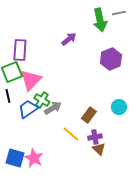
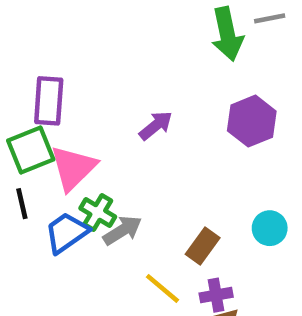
purple arrow: (69, 39) -> (156, 125), moved

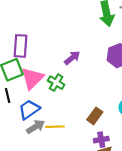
green cross: (98, 213) -> (56, 83), moved
gray arrow: (122, 230) -> (36, 127), moved
yellow line: (163, 288) -> (55, 127), moved, turned -42

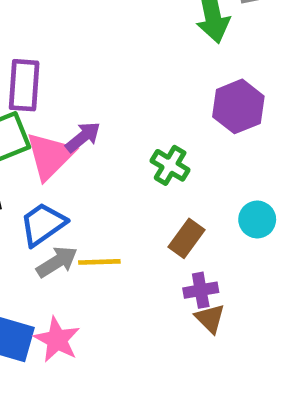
purple arrow: (72, 58) -> (83, 137), moved
green cross: (56, 83) -> (170, 165), moved

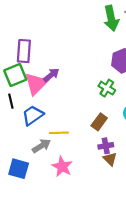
green cross: (170, 165) -> (107, 88), moved
gray arrow: (57, 262) -> (41, 146), moved
pink star: (57, 340) -> (62, 167), moved

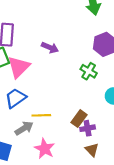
purple arrow: (51, 75) -> (50, 48), moved, turned 63
brown rectangle: (99, 122) -> (79, 119), moved
brown triangle: (110, 159) -> (92, 150), moved

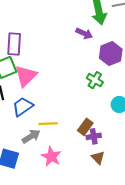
purple arrow: (50, 48) -> (84, 33), moved

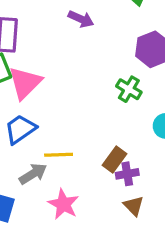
purple arrow: (84, 33) -> (81, 19), moved

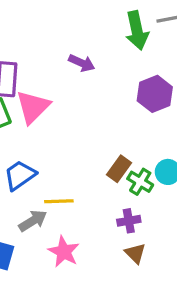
pink triangle: (25, 83) -> (33, 107), moved
green cross: (129, 89) -> (140, 182), moved
brown rectangle: (114, 159) -> (119, 169), moved

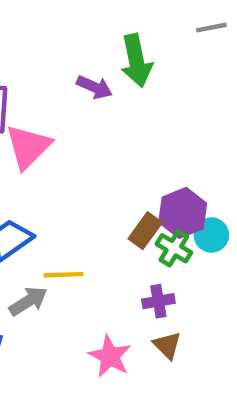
green arrow: (137, 30) -> (136, 61), moved
purple hexagon: (155, 94) -> (183, 213), moved
pink star: (64, 252) -> (110, 356), moved

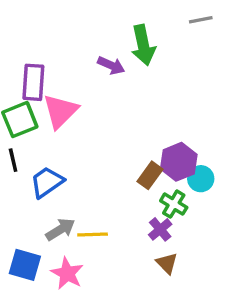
green cross: (174, 248) -> (174, 204), moved
yellow line: (64, 275) -> (93, 235), moved
purple cross: (158, 301) -> (160, 229), turned -30
pink star: (110, 356) -> (67, 273), moved

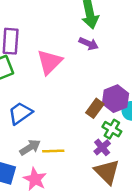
purple arrow: (111, 65) -> (89, 44), moved
pink triangle: (60, 111) -> (50, 62), moved
brown triangle: (167, 263) -> (107, 172), size x1.6

